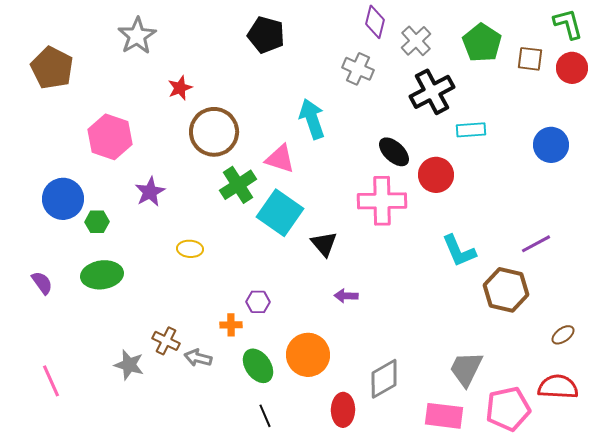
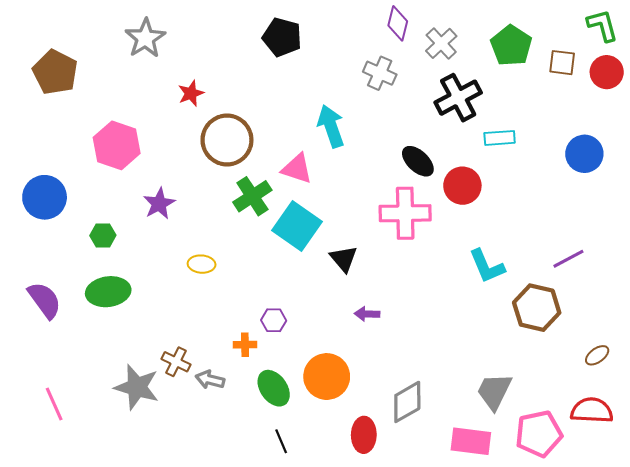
blue circle: (63, 199) -> (45, 197), moved
purple semicircle: (42, 283) -> (45, 300), size x1.5
gray star: (129, 365) -> (137, 387), size x1.4

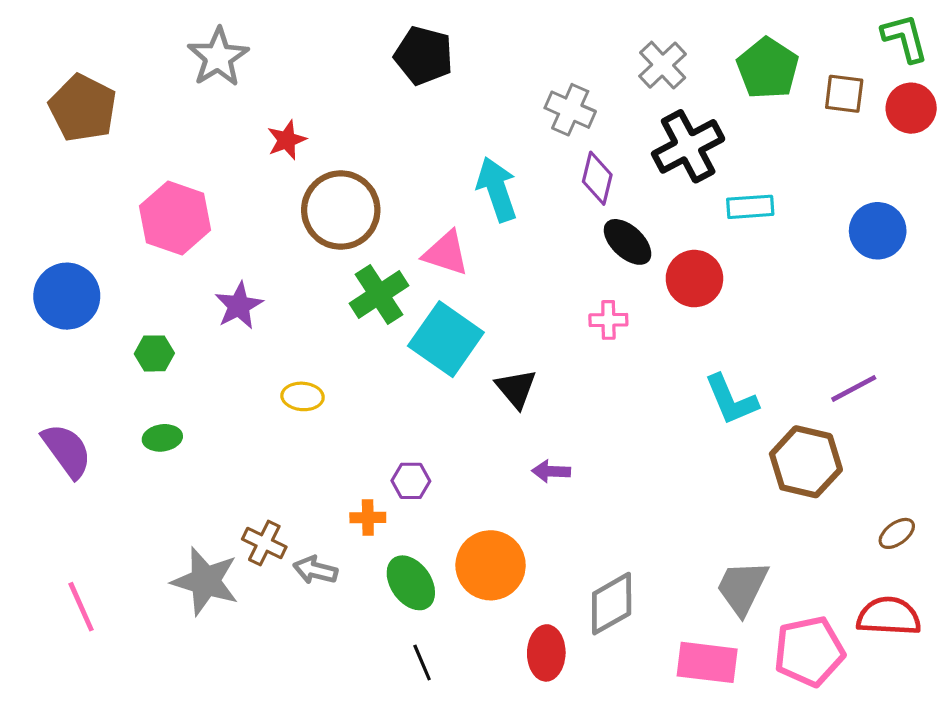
purple diamond: (398, 23) -> (597, 178), moved
pink cross: (405, 213) -> (608, 320), size x0.5
green ellipse: (108, 292) -> (162, 438), size x0.6

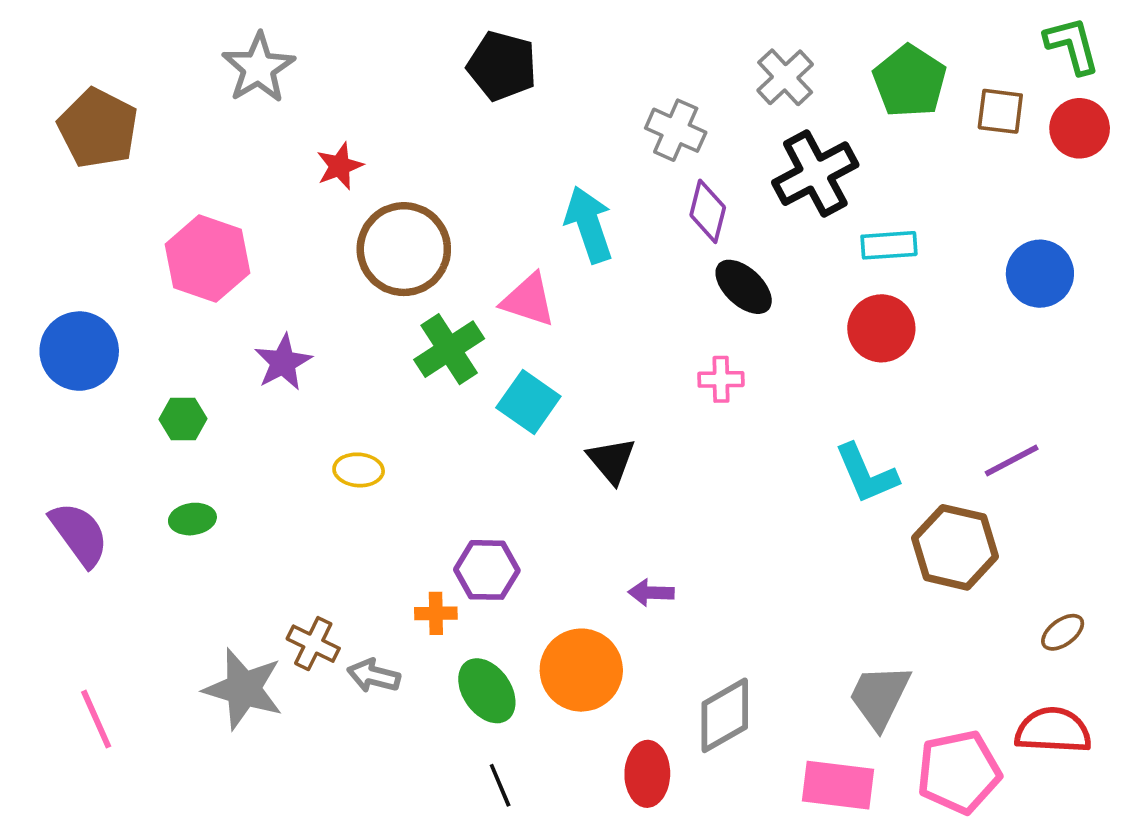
red circle: (694, 279) -> (881, 328), moved
cyan square: (446, 339) -> (528, 402), size x0.7
purple arrow: (551, 471) -> (651, 593), moved
purple hexagon: (411, 481) -> (487, 570), size x1.4

